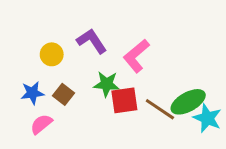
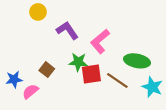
yellow circle: (52, 54) -> (38, 12), moved
blue star: (32, 93) -> (14, 79), moved
green ellipse: (188, 102) -> (137, 61), moved, turned 40

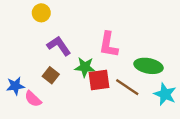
purple L-shape: (67, 30) -> (59, 46), moved
pink L-shape: (100, 41) -> (108, 45), turned -40
pink semicircle: (30, 91) -> (33, 99), turned -98

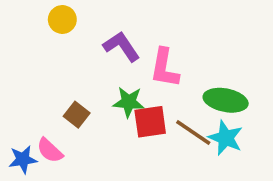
purple L-shape: (59, 46) -> (122, 46), moved
blue star: (15, 86) -> (23, 159), moved
cyan star: (165, 94) -> (226, 138), moved

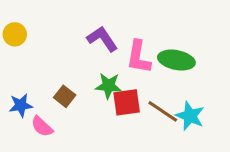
yellow circle: (62, 19) -> (15, 34), moved
green ellipse: (226, 100) -> (176, 60), moved
blue star: (23, 159) -> (21, 105), moved

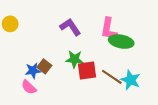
pink L-shape: (139, 57) -> (109, 29), moved
blue star: (21, 105) -> (33, 71), moved

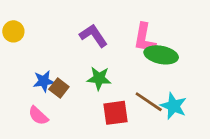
blue star: (33, 71) -> (44, 81), moved
red square: (87, 71) -> (116, 113), moved

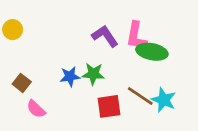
purple L-shape: (93, 36) -> (105, 36), moved
blue star: (44, 81) -> (70, 76), moved
brown square: (59, 88) -> (22, 83), moved

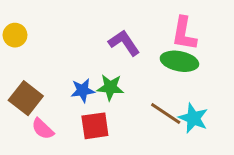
pink L-shape: (136, 36) -> (184, 34), moved
brown square: (22, 83) -> (26, 98), size x1.5
red square: (109, 106) -> (95, 126), moved

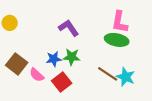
purple L-shape: (124, 43) -> (69, 28), moved
red square: (95, 126) -> (62, 82), turned -30
pink semicircle: (43, 129) -> (37, 75), moved

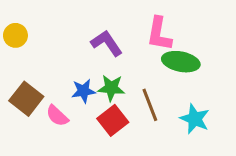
pink L-shape: (120, 22) -> (159, 34), moved
brown line: (108, 74) -> (150, 105), moved, turned 35
red square: (62, 82) -> (113, 120), moved

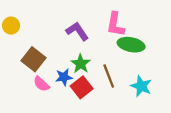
green star: (111, 88) -> (81, 64), turned 30
blue star: (83, 91) -> (64, 77), moved
brown square: (26, 99) -> (33, 59), moved

